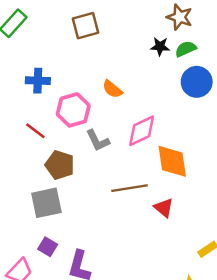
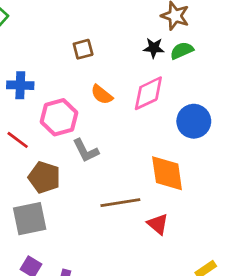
brown square: (85, 26) -> (83, 49), moved, size x0.7
blue circle: (197, 82) -> (194, 121), moved
pink diamond: (142, 131) -> (148, 93), moved

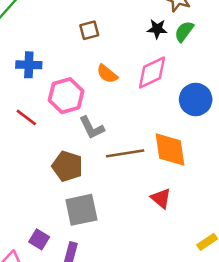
green semicircle: (182, 51) -> (184, 31), turned -30
brown pentagon: (44, 177) -> (67, 166), moved
brown line: (120, 203) -> (125, 153), moved
gray square: (30, 219) -> (81, 210), moved

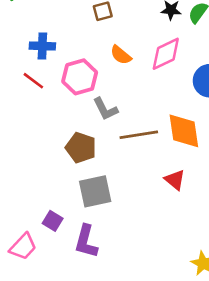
red line: (26, 117) -> (33, 81), moved

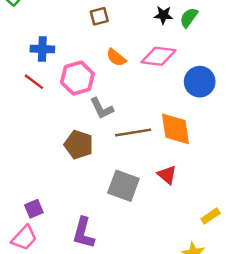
pink diamond: (166, 54) -> (159, 56), turned 32
gray square: (95, 191) -> (123, 186), moved, turned 32
purple square: (53, 221) -> (34, 209), moved, turned 36

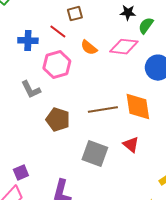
green semicircle: (189, 18) -> (146, 26), moved
red line: (34, 82) -> (58, 32), moved
gray L-shape: (102, 108) -> (31, 90), moved

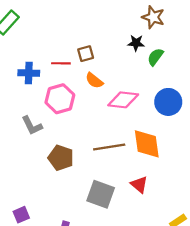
brown square: (75, 14) -> (86, 54), moved
red line: (58, 32) -> (61, 63), turned -36
pink diamond: (124, 47) -> (123, 100), moved

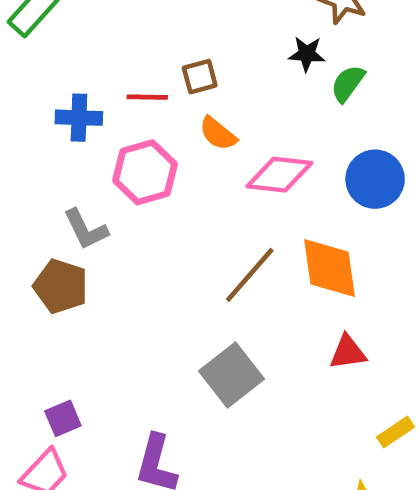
brown line: (109, 147) -> (250, 275), turned -40
brown pentagon: (61, 158) -> (61, 286), moved
red triangle: (139, 185) -> (348, 352), moved, turned -48
gray square: (101, 194) -> (232, 375), turned 32

